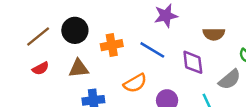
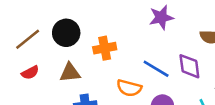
blue line: (152, 50) -> (156, 69), moved
orange semicircle: (135, 83) -> (129, 88), turned 45

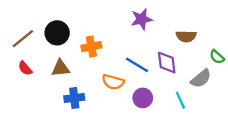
red semicircle: (30, 73) -> (25, 68), turned 77

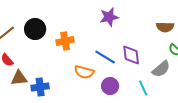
brown semicircle: (186, 36) -> (165, 27), moved
brown triangle: (61, 68) -> (19, 78), moved
blue cross: (74, 98) -> (40, 87), moved

